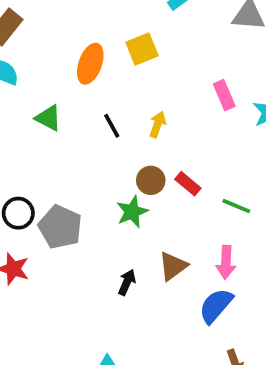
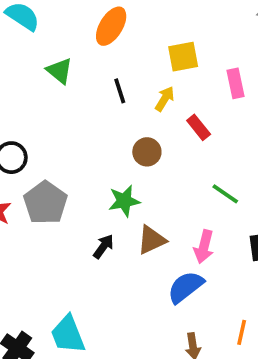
yellow square: (142, 49) -> (183, 57), moved
red rectangle: (188, 184) -> (199, 127), moved
green star: (132, 212) -> (124, 201), moved
gray pentagon: (60, 227) -> (45, 203), moved

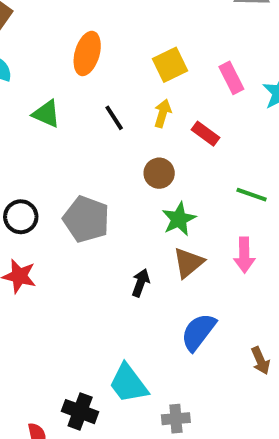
green star: (124, 201) -> (179, 219), moved
gray pentagon: (45, 203) -> (86, 219), moved
blue semicircle: (186, 287) -> (198, 332), moved

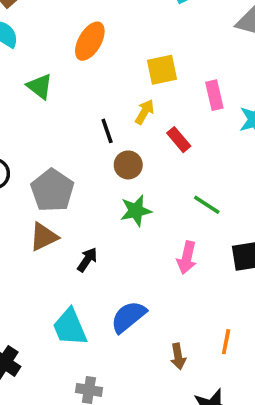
black line: (114, 118) -> (107, 131), moved
brown triangle: (188, 263) -> (44, 237), moved
cyan trapezoid: (128, 383) -> (70, 327), moved

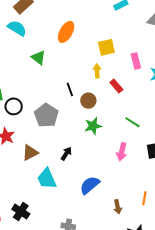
yellow arrow: (145, 112) -> (97, 71), turned -32
black line: (107, 131) -> (70, 89), moved
brown triangle: (44, 237) -> (30, 153), moved
cyan trapezoid: (70, 327) -> (47, 179), moved

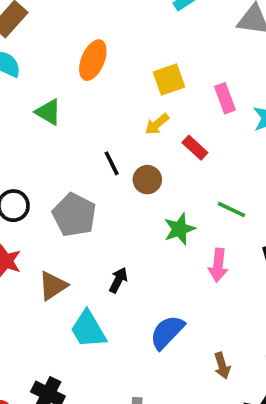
yellow arrow: (97, 71) -> (157, 124), turned -120
green star: (93, 126) -> (179, 229), moved

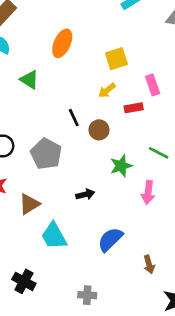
pink rectangle: (225, 98) -> (153, 85), moved
red rectangle: (195, 148) -> (134, 108), turned -54
black arrow: (118, 280) -> (85, 194), moved, turned 48

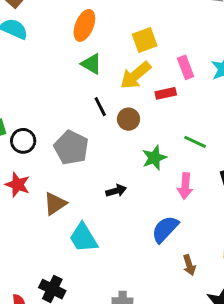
green triangle: (29, 80) -> (91, 64), moved
yellow arrow: (107, 90) -> (136, 75), size x1.6
blue semicircle: (110, 239) -> (165, 229), moved

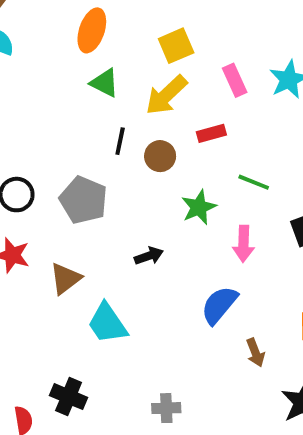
red rectangle: (166, 93) -> (211, 133), moved
black line: (100, 107) -> (120, 141), turned 42

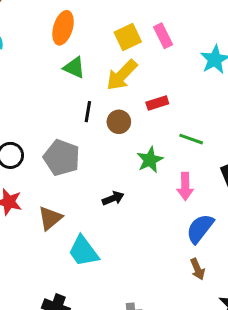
pink rectangle: (235, 80) -> (163, 36), moved
blue semicircle: (219, 305) -> (200, 229), moved

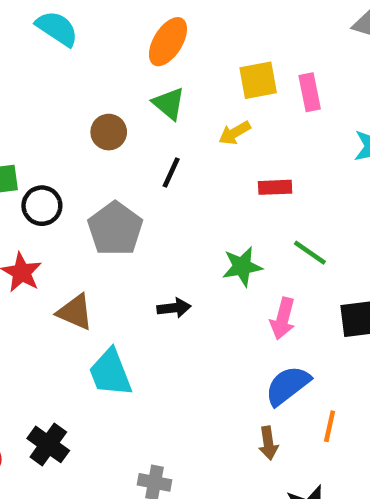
yellow arrow: (122, 75) -> (235, 133), size x0.6
brown circle: (119, 122) -> (109, 132), moved
brown triangle: (50, 218) -> (75, 312), turned 48

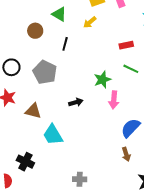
red rectangle: (275, 187) -> (126, 45), moved
pink arrow: (283, 319) -> (114, 100), moved
black cross: (48, 444) -> (25, 162), moved

